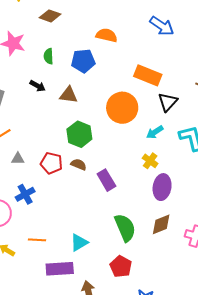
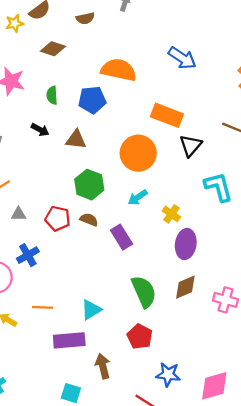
orange semicircle: (107, 35) -> (119, 70), size x1.4
cyan arrow: (155, 132) -> (138, 197), moved

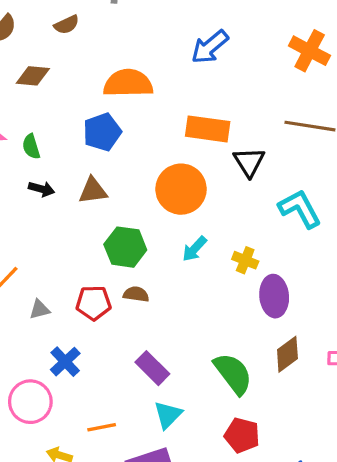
blue arrow: (182, 58) -> (210, 47), turned 120
green semicircle: (52, 95) -> (31, 147), moved
purple rectangle: (121, 237) -> (152, 368), moved

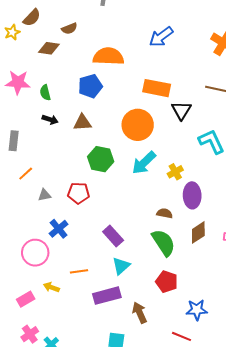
brown semicircle: (67, 25) -> (69, 29), moved
cyan arrow: (194, 249) -> (144, 163), size x1.5
yellow cross: (245, 260) -> (175, 172), turned 35
brown semicircle: (136, 294) -> (165, 213), moved

